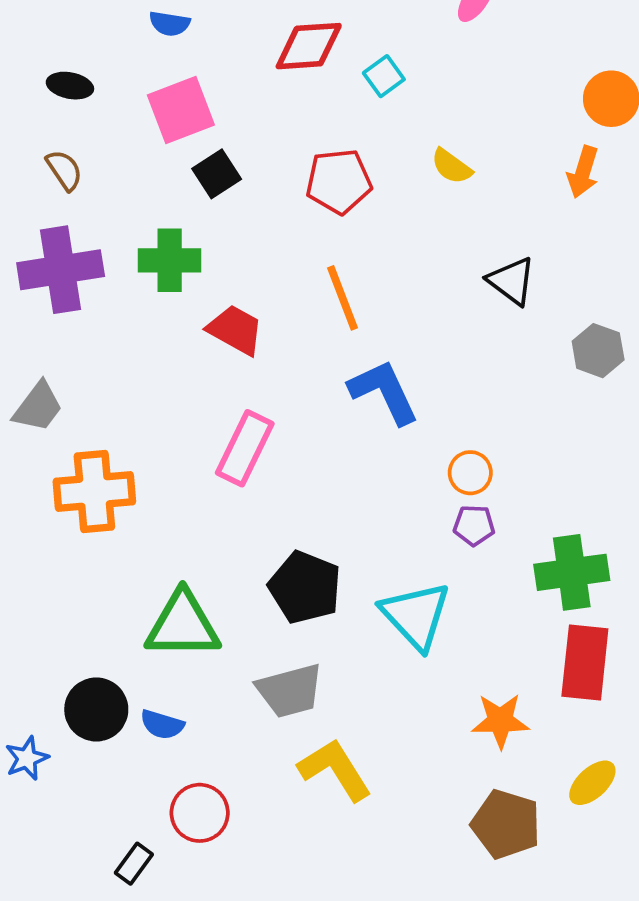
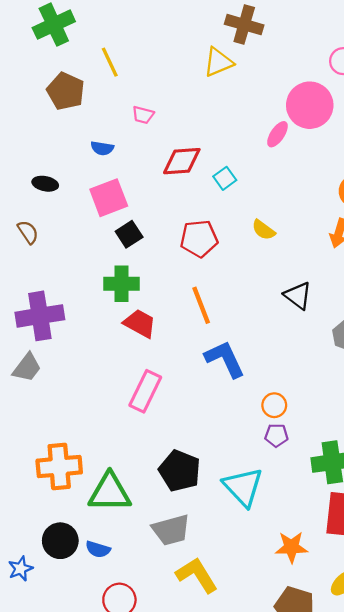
brown semicircle: (64, 170) -> (28, 232), moved
green cross: (170, 260) -> (122, 284), moved
purple cross: (61, 270) -> (40, 316), moved
orange cross: (94, 491) -> (59, 466), moved

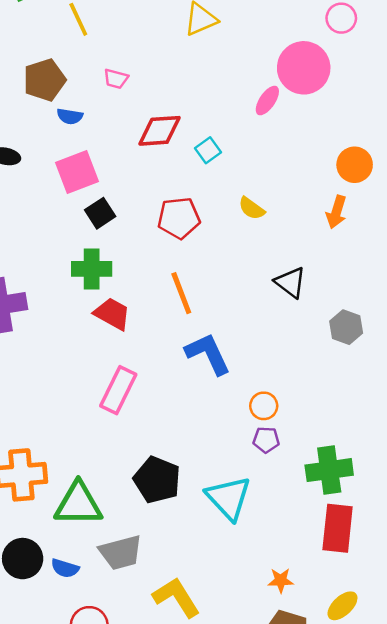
brown pentagon: (66, 91) -> (44, 80), moved, turned 30
gray trapezoid: (171, 530) -> (121, 552), moved
orange star: (291, 547) -> (281, 580), moved, size x0.7

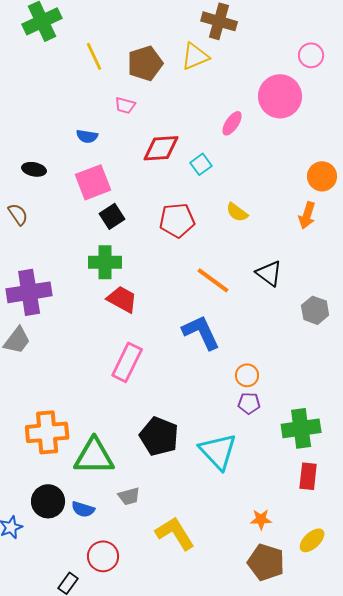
brown pentagon: (44, 80) -> (145, 63), moved
pink ellipse: (267, 101) -> (232, 123), moved
orange line: (181, 293) -> (213, 280), moved, turned -33
red rectangle: (338, 528) -> (308, 476), size x0.7
gray trapezoid: (121, 552) -> (129, 496), size x0.6

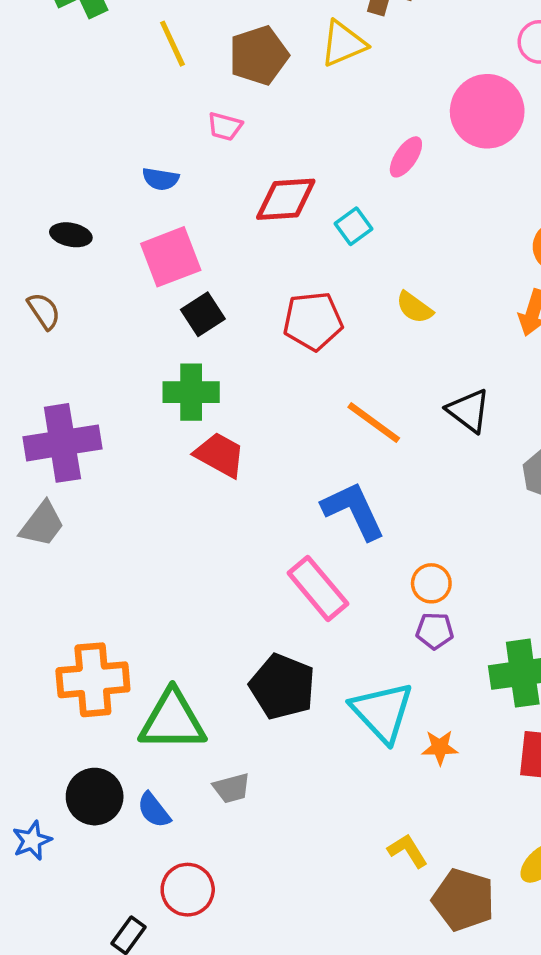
pink rectangle: (127, 362) -> (318, 588), moved, turned -66
blue semicircle: (83, 509) -> (154, 810), turned 35
orange star: (261, 519) -> (440, 747), moved
yellow L-shape: (175, 533) -> (408, 851), moved, size x0.6

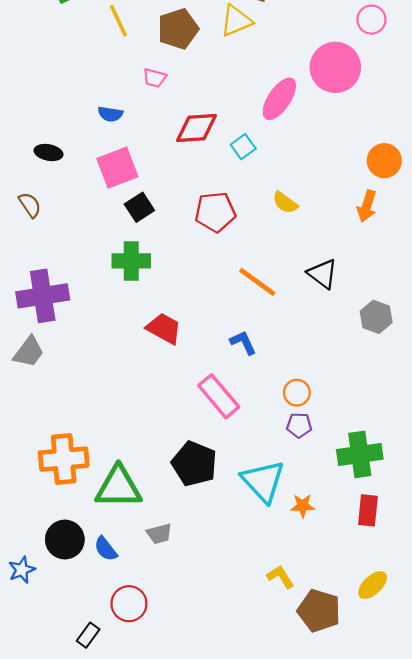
pink ellipse: (406, 157) -> (279, 99), size x1.5
red trapezoid: (220, 455) -> (164, 329), moved
blue L-shape: (353, 511) -> (243, 343), size x0.6

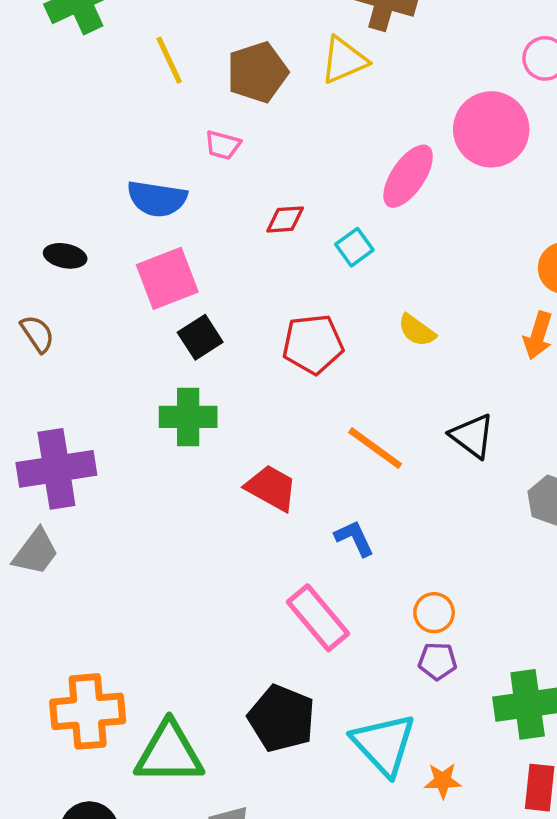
blue semicircle: (110, 114) -> (157, 199), size x1.6
red diamond: (197, 128) -> (285, 219), size x0.6
red trapezoid: (164, 329) -> (271, 488), moved

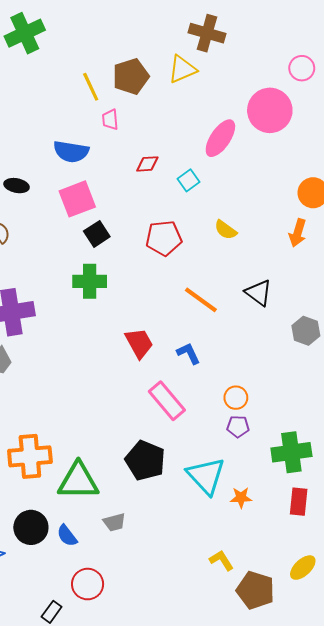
yellow line: (169, 60) -> (91, 87), moved
pink trapezoid: (223, 145) -> (110, 120), turned 70
red trapezoid: (271, 488) -> (139, 343), moved, turned 32

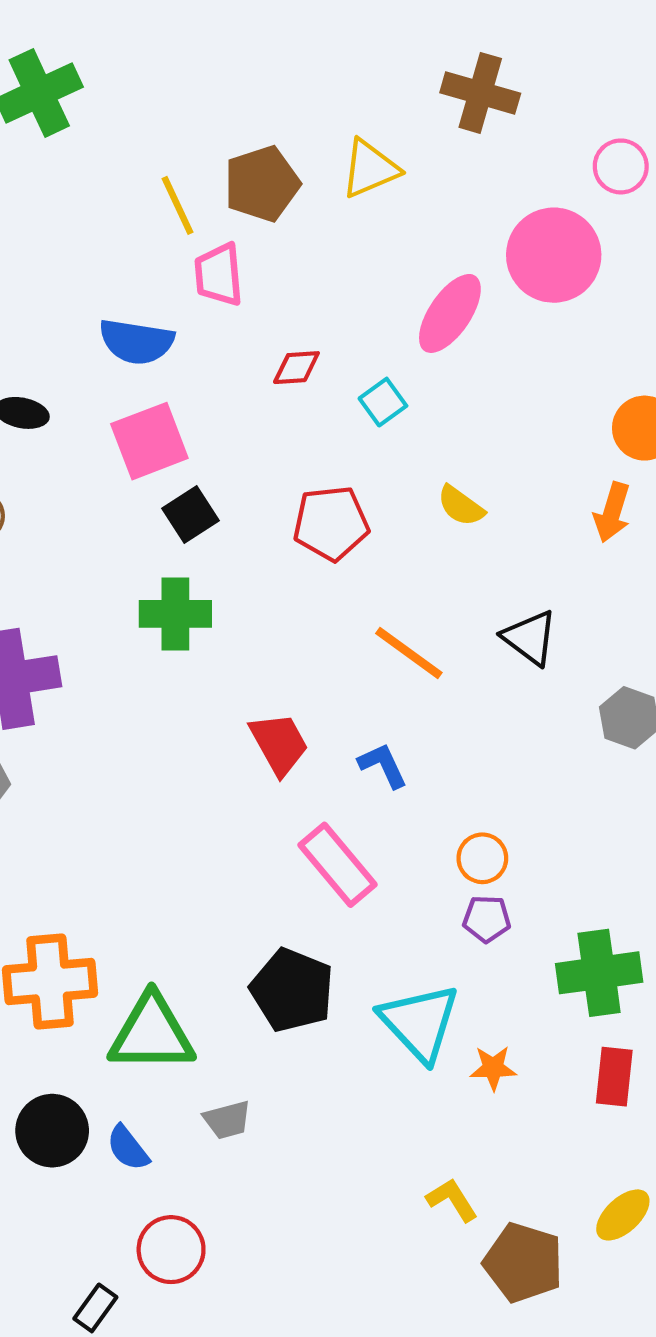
brown cross: (207, 33) -> (480, 93), moved
pink trapezoid: (110, 120) -> (219, 275), size x1.4

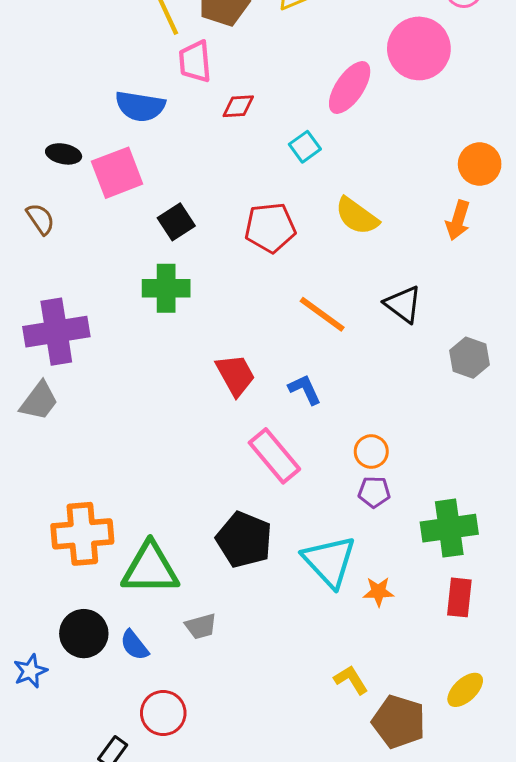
red diamond: (296, 368) -> (238, 106), moved
pink square: (149, 441) -> (117, 173), moved
yellow semicircle: (461, 506) -> (357, 216), size x1.4

